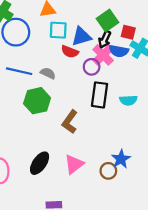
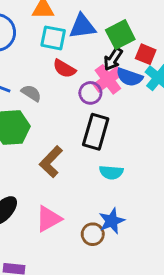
blue triangle: (81, 36) -> (82, 26), moved
cyan semicircle: (128, 100) -> (111, 172), moved

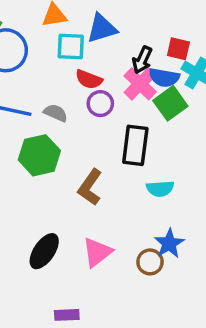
green square: (120, 35) -> (170, 103), moved
purple circle: (90, 93) -> (100, 104), moved

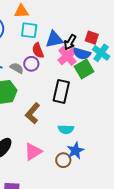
blue triangle: (102, 28) -> (54, 39), moved
red semicircle: (89, 79) -> (38, 50), turned 42
purple circle: (100, 104) -> (31, 64), moved
cyan semicircle: (160, 189) -> (66, 129), moved

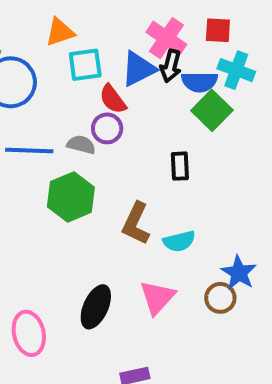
red square: (92, 38) -> (218, 30), moved
pink cross: (67, 56) -> (166, 38), moved
black rectangle: (61, 91) -> (180, 166), size x0.6
cyan semicircle: (66, 129) -> (179, 241), moved

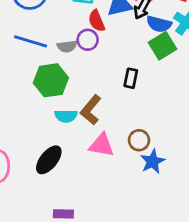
gray semicircle: (81, 145) -> (67, 46), turned 144
cyan semicircle: (179, 241) -> (66, 116), moved
pink triangle: (157, 297) -> (101, 145), moved, turned 44
brown circle: (220, 298) -> (139, 140), moved

